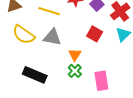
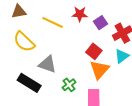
gray triangle: (52, 37) -> (48, 64), moved
orange triangle: (75, 55) -> (99, 70), moved, size x1.5

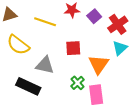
red square: (94, 51) -> (73, 48), moved, turned -35
green cross: (69, 85) -> (78, 83), moved

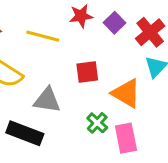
orange triangle: (99, 64) -> (126, 93), turned -30

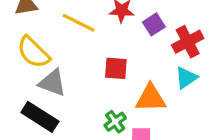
orange triangle: (126, 93) -> (151, 98), turned -44
gray triangle: (47, 100) -> (52, 83), moved

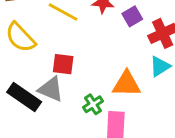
red square: (116, 68) -> (63, 64), moved
gray triangle: (52, 83) -> (51, 89), moved

